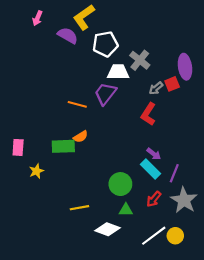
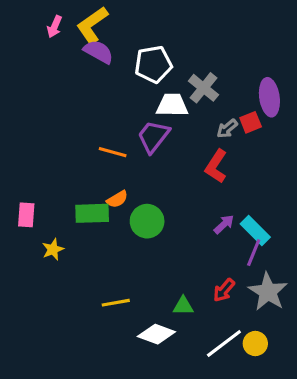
yellow L-shape: (84, 17) -> (92, 25), moved
purple arrow: (154, 154) -> (224, 224), turned -80
cyan rectangle: (151, 169) -> (255, 231), moved
green circle: (120, 184) -> (147, 221), moved

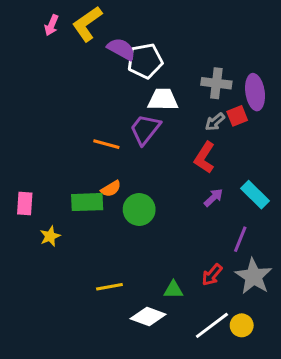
purple semicircle: (98, 52) -> (121, 49), moved
gray cross: (204, 88) -> (216, 83), moved, turned -32
purple arrow: (224, 224) -> (213, 198), moved
cyan rectangle: (255, 231) -> (255, 195), moved

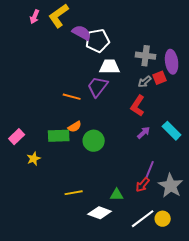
pink rectangle: (25, 204) -> (17, 137), turned 42
purple line: (240, 239) -> (150, 170), moved

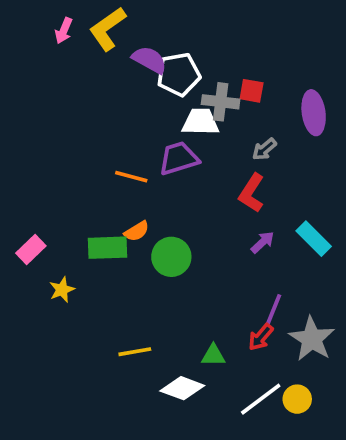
gray cross: (146, 56) -> (221, 102), moved
red square: (160, 78) -> (252, 91), moved, turned 32
purple trapezoid: (98, 87) -> (179, 158), turned 35

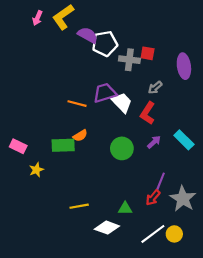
white trapezoid: (201, 122) -> (122, 102), moved, turned 45
pink rectangle: (31, 250) -> (18, 146), turned 70
green circle: (171, 257) -> (122, 148), moved

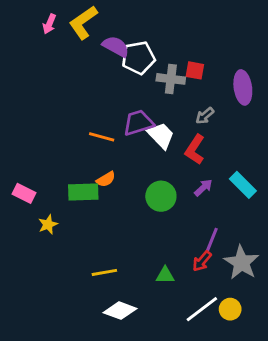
white diamond: (107, 228) -> (120, 311), moved

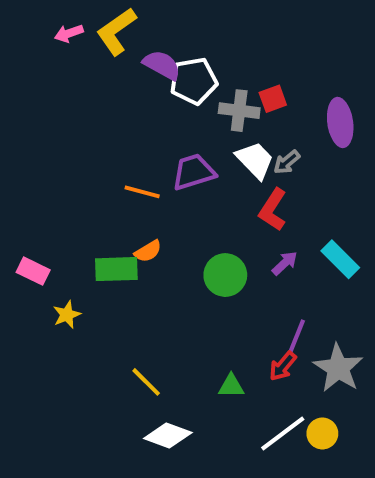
pink arrow: (49, 24) -> (69, 33), turned 48
red square: (195, 70) -> (273, 99), turned -30
white trapezoid: (161, 135) -> (255, 160), moved
yellow line: (104, 272) -> (146, 382), turned 55

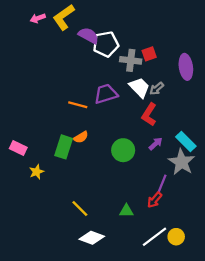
green rectangle: (116, 269) -> (64, 147), turned -70
gray star: (338, 368) -> (182, 162), moved

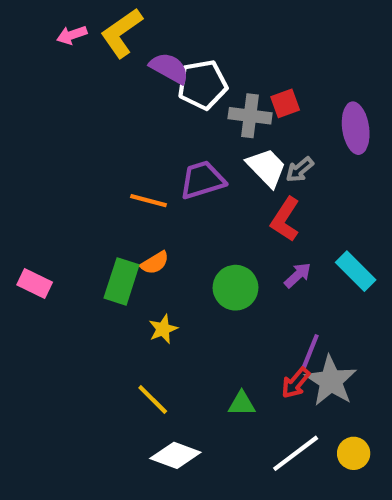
gray star: (182, 162) -> (331, 381), moved
yellow star: (37, 172) -> (163, 329), moved
yellow circle: (176, 237) -> (354, 453), moved

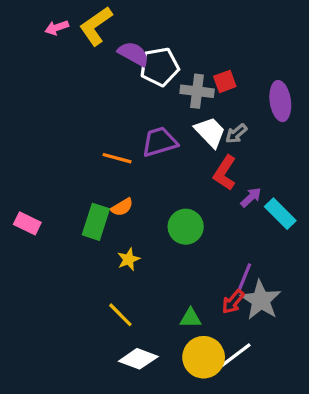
purple arrow: (298, 275) -> (251, 197), moved
yellow circle: (354, 453) -> (204, 357), moved, size x1.6

